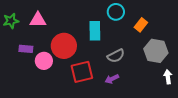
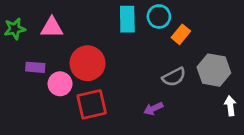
orange rectangle: (141, 25) -> (181, 34), moved
cyan rectangle: (95, 31) -> (127, 19), moved
gray semicircle: (116, 56) -> (174, 77), moved
red square: (82, 72) -> (92, 104), moved

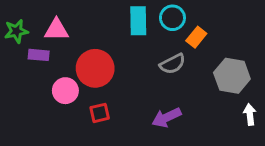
purple rectangle: (35, 67) -> (39, 55), moved
gray semicircle: (174, 77) -> (172, 64), moved
red square: (92, 104) -> (100, 113), size x0.6
purple arrow: (153, 109) -> (167, 117), size x1.4

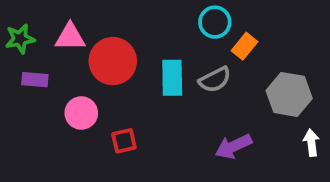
cyan rectangle: (138, 21) -> (172, 78), moved
purple rectangle: (39, 55) -> (35, 80), moved
red circle: (95, 68) -> (113, 61), moved
purple arrow: (167, 117) -> (233, 146), moved

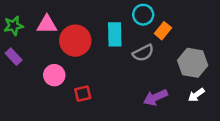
cyan rectangle: (172, 78) -> (115, 34), moved
purple rectangle: (35, 80) -> (14, 57), moved, turned 42
white arrow: (311, 143) -> (196, 95), moved, turned -119

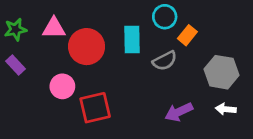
red square: (83, 94) -> (95, 108), size x1.6
white arrow: (196, 95) -> (226, 109), turned 42

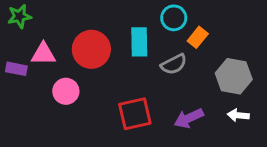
pink triangle: (54, 28) -> (43, 54), moved
green star: (15, 30) -> (19, 16), moved
purple rectangle: (15, 65) -> (16, 69), turned -36
red square: (95, 108) -> (135, 114), moved

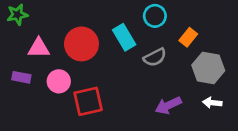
orange rectangle: (198, 37) -> (188, 37), moved
cyan rectangle: (139, 42) -> (124, 37), turned -30
purple rectangle: (16, 69) -> (21, 77), moved
red square: (135, 114) -> (88, 101), moved

